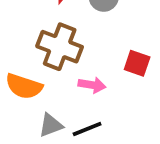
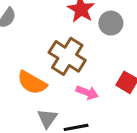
gray triangle: (51, 125) -> (47, 118), turned -45

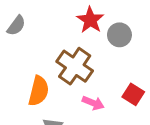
orange semicircle: (32, 83) -> (39, 91), turned -108

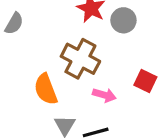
orange semicircle: (39, 91) -> (46, 89), turned 152

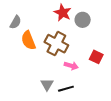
orange semicircle: (46, 89) -> (28, 40), moved

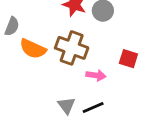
orange semicircle: (28, 40) -> (33, 49), turned -36

